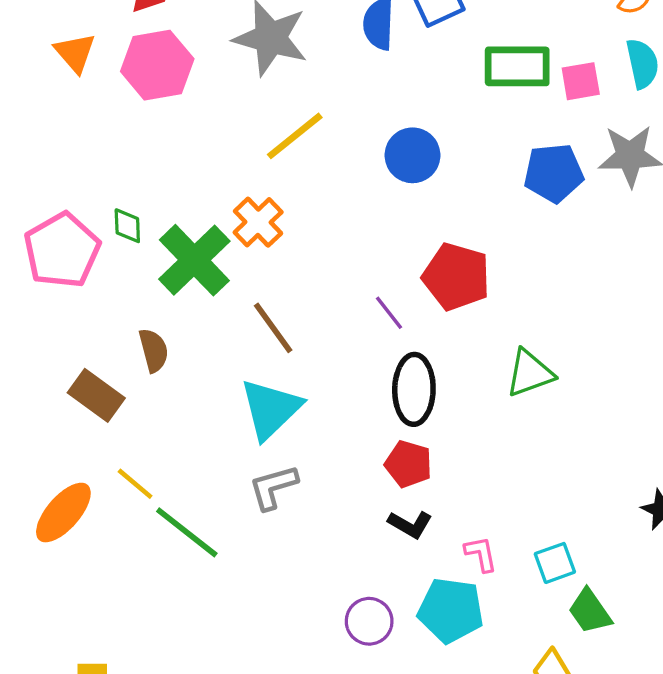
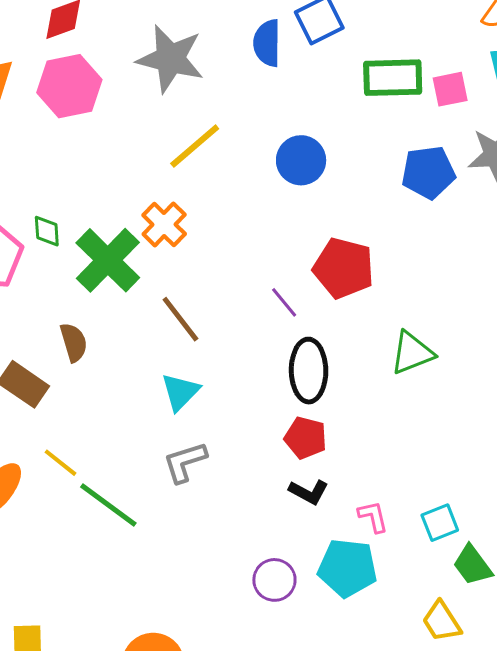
cyan triangle: (271, 409) -> (180, 392), size x0.7

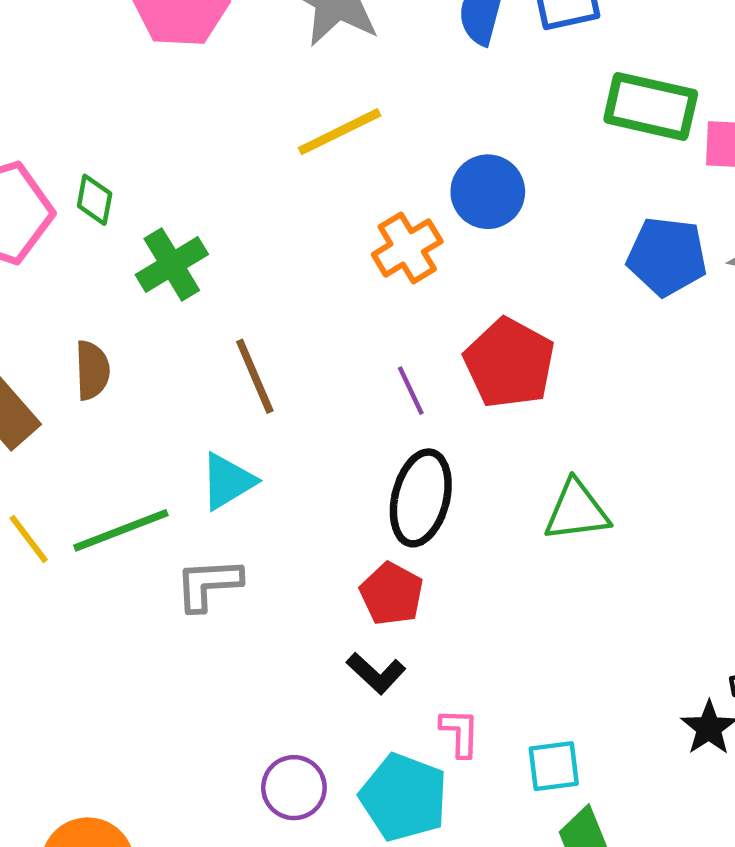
orange cross: (164, 224) -> (407, 248), moved
green cross: (108, 260) -> (172, 264), size x0.7
green line: (108, 505) -> (121, 530), moved, turned -72

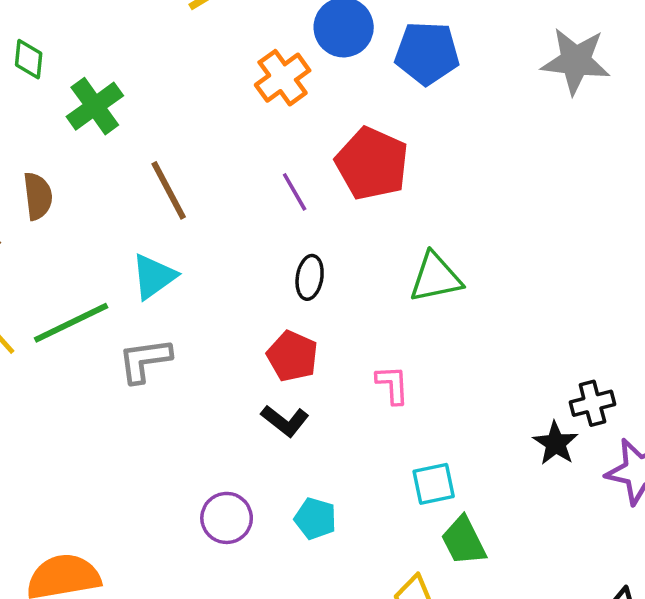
blue pentagon: (667, 256) -> (427, 53), moved
black ellipse: (421, 498) -> (310, 277), size x0.6
pink L-shape: (460, 733) -> (392, 385), moved
cyan pentagon: (404, 797) -> (315, 519), size x0.6

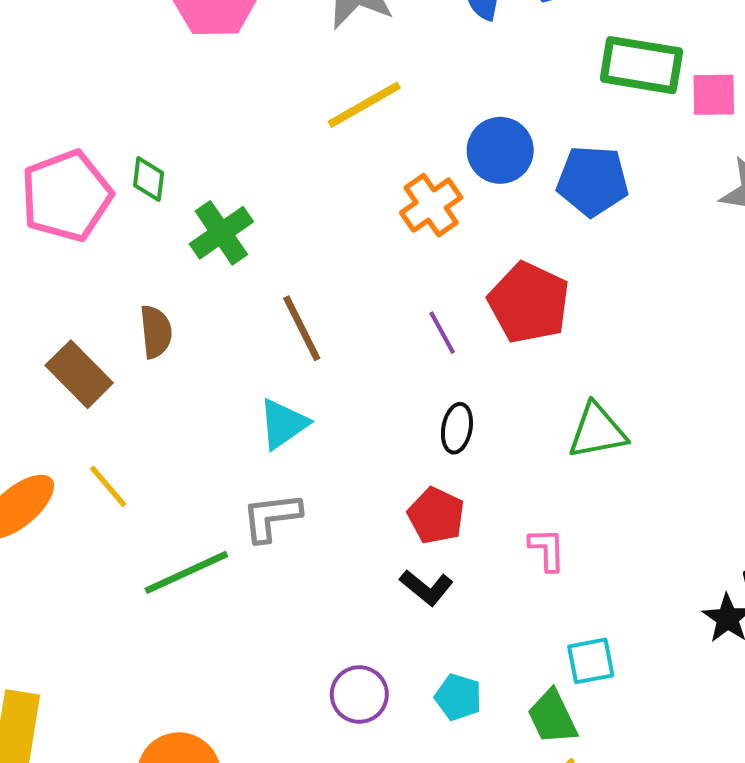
green line: (71, 323) -> (186, 572), moved
green trapezoid: (464, 541) -> (552, 717), moved

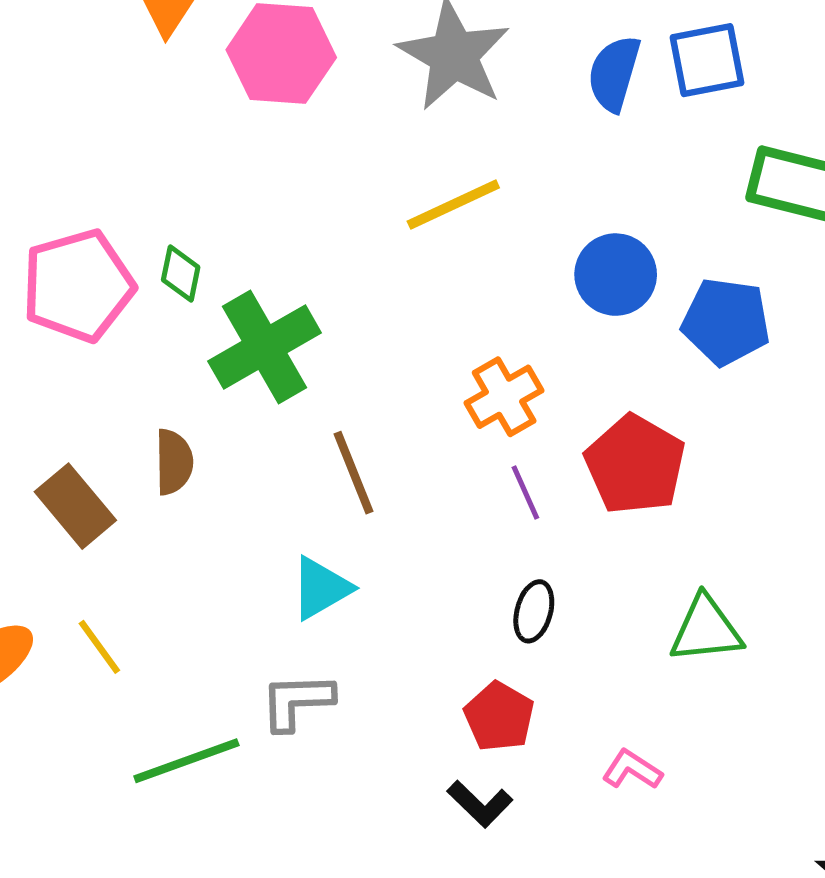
orange cross: (431, 205) -> (504, 397), moved
green cross: (221, 233) -> (265, 347), size x1.4
pink L-shape: (547, 550) -> (632, 770), turned -60

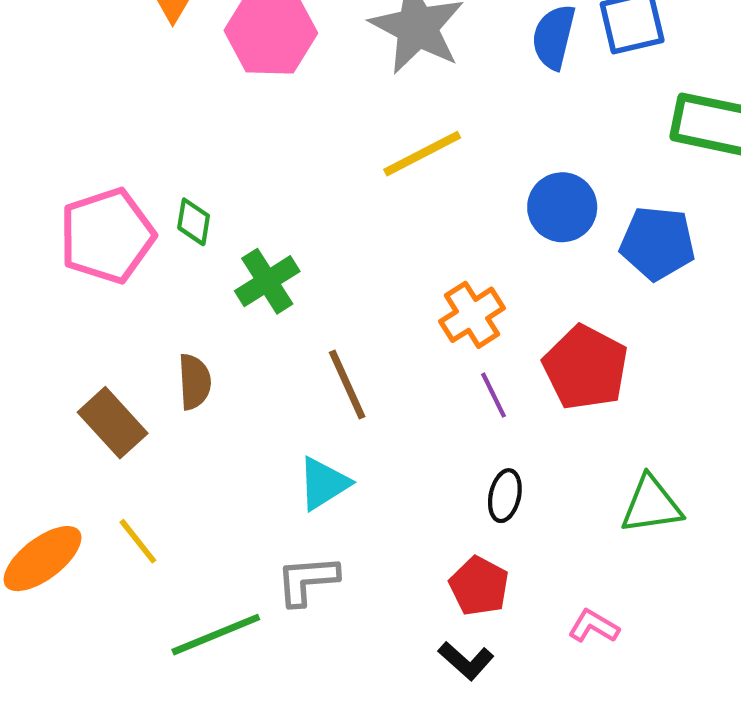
green cross: (265, 347) -> (267, 281), size x0.7

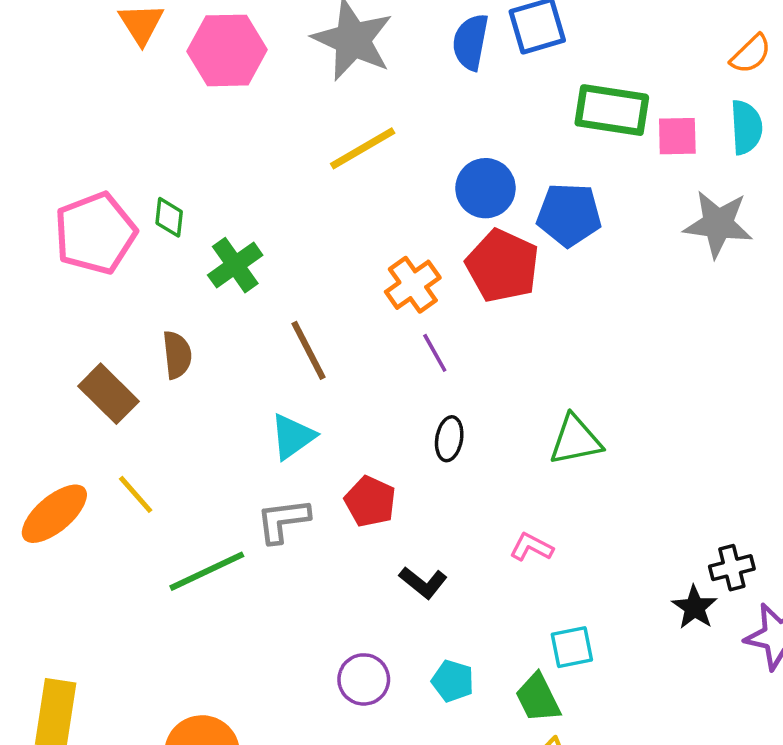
red pentagon: (585, 368) -> (502, 266), moved
red pentagon: (479, 586) -> (370, 501), moved

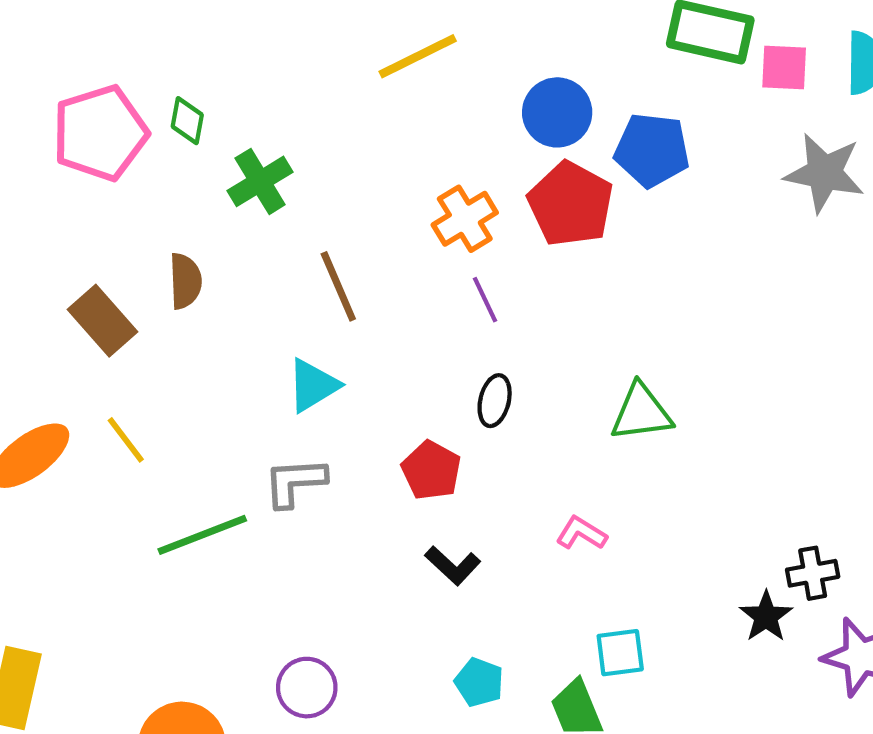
red pentagon: (370, 501) -> (431, 470), moved
purple circle: (364, 679) -> (307, 688), moved

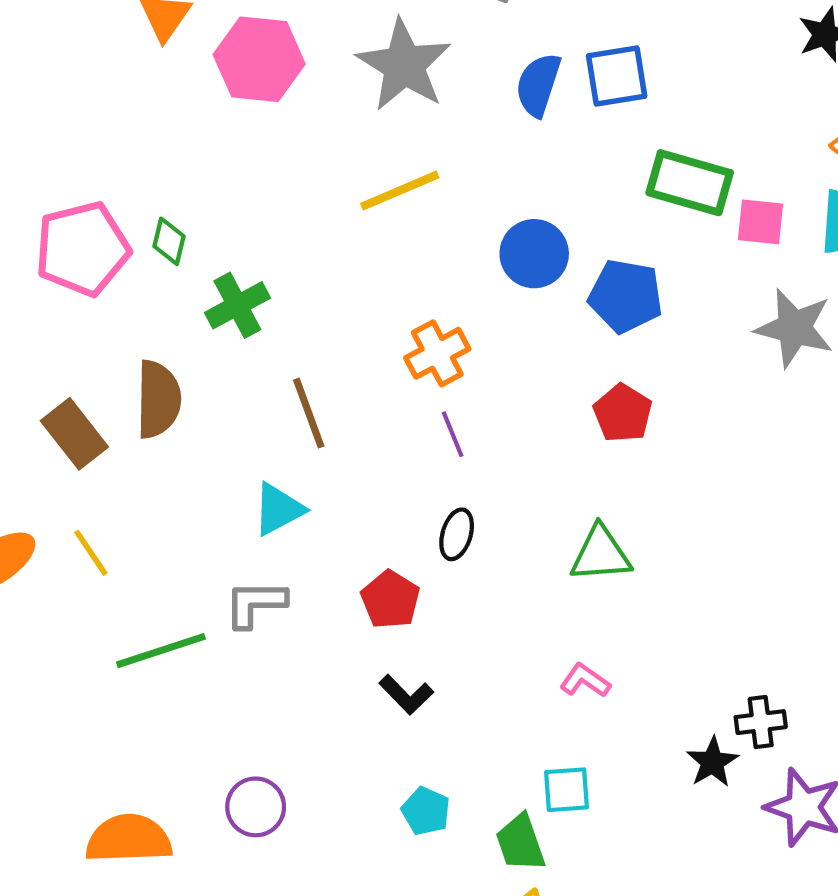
red pentagon: (571, 204) -> (623, 413), moved, size x0.7
brown semicircle: (185, 281) -> (158, 399), size x1.4
pink L-shape: (581, 533) -> (585, 681), moved

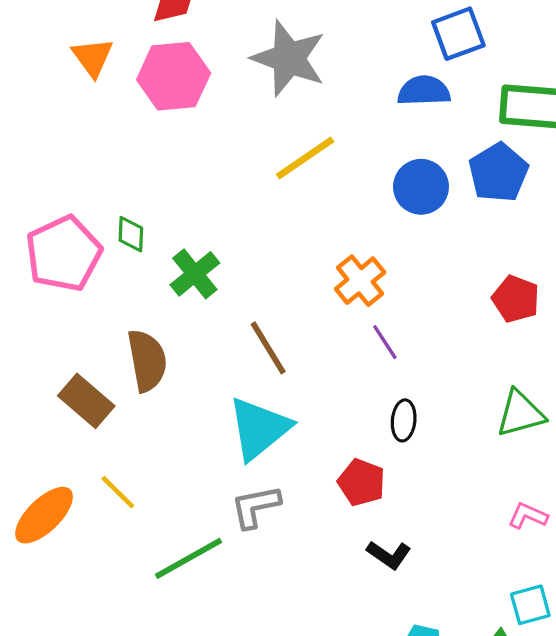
blue semicircle: (538, 85) -> (424, 91), moved, turned 81
blue pentagon: (626, 296) -> (498, 173), moved, turned -30
cyan triangle: (278, 509) -> (259, 428), size x1.5

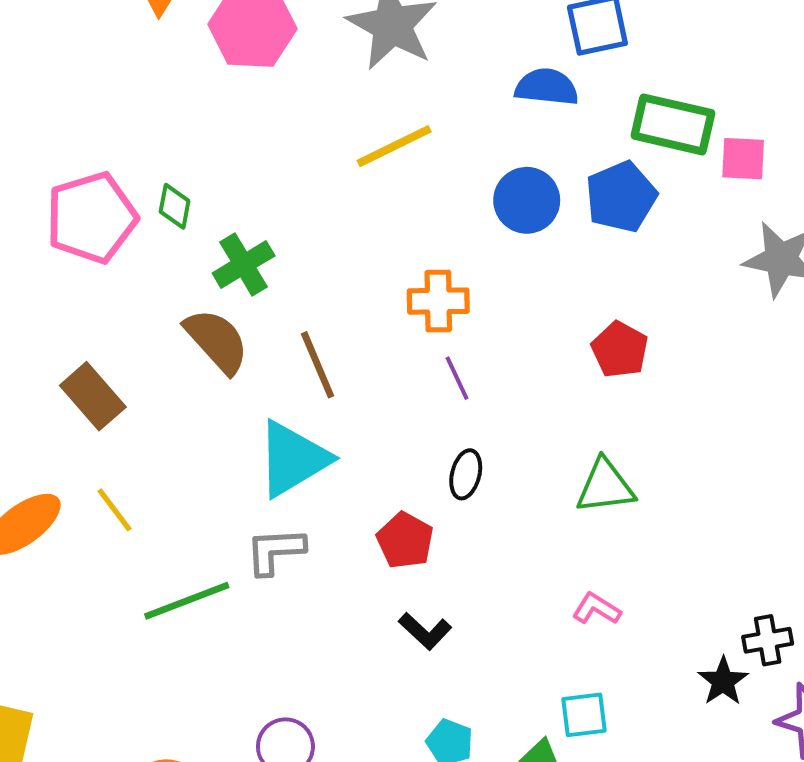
orange cross: (360, 281) -> (438, 301), turned 30
brown semicircle: (147, 361) -> (217, 341), moved, turned -40

